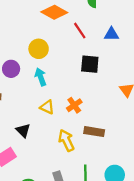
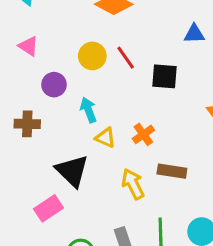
red line: (80, 31) -> (126, 58), moved
cyan arrow: (41, 77) -> (88, 110), moved
black triangle: (23, 130) -> (72, 171), size x1.6

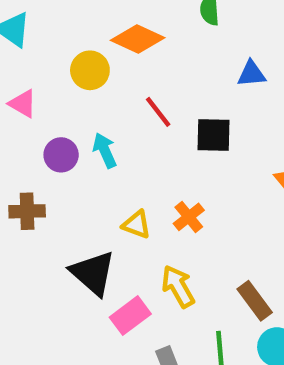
yellow circle: (92, 56) -> (90, 70), moved
cyan arrow: (88, 110) -> (105, 150), moved
brown rectangle: (172, 171) -> (255, 301), moved, turned 48
pink rectangle: (49, 208) -> (130, 316), moved

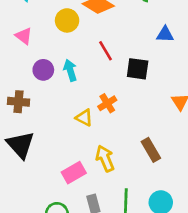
orange cross: (189, 217) -> (107, 103), moved
black triangle: (93, 273) -> (20, 145), moved
brown rectangle: (255, 301) -> (151, 150), moved

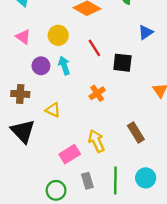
yellow circle: (67, 20) -> (58, 35), moved
blue triangle: (165, 34) -> (146, 32), turned -35
yellow triangle: (84, 118) -> (53, 110), moved

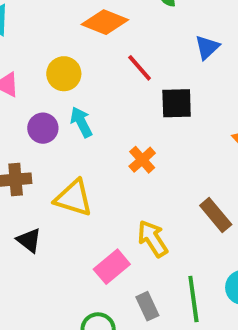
red line: (94, 48) -> (140, 68), moved
yellow triangle: (53, 110) -> (73, 198), size x1.5
black triangle: (23, 131) -> (29, 240), size x0.6

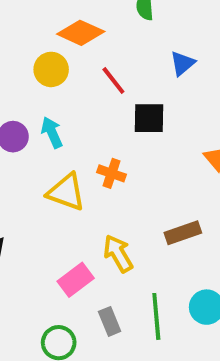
yellow circle: (64, 74) -> (51, 69), moved
orange cross: (142, 160) -> (112, 173), turned -32
yellow triangle: (73, 198) -> (66, 192), moved
brown rectangle: (216, 215) -> (183, 233), turned -72

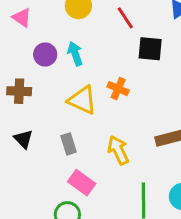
pink rectangle: (76, 280) -> (82, 183), moved, turned 68
gray rectangle: (110, 321) -> (69, 144), moved

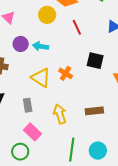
black square: (150, 49) -> (95, 61), moved
cyan arrow: (75, 54) -> (40, 46), turned -70

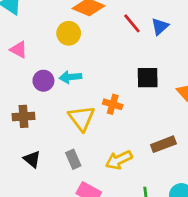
red line: (77, 27) -> (132, 23), moved
yellow triangle: (41, 78) -> (82, 118), turned 35
yellow arrow: (60, 114) -> (119, 160), turned -84

